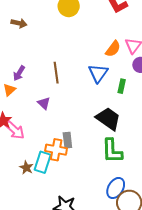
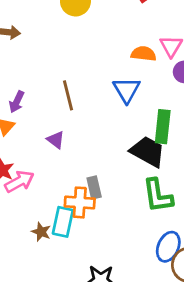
orange semicircle: (113, 49) -> (144, 54), turned -114
green rectangle: (122, 86) -> (163, 127), moved, size x1.6
pink arrow: (15, 130) -> (19, 181), turned -65

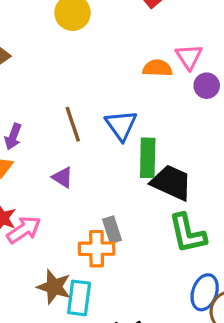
blue triangle: (126, 90) -> (121, 125), moved
green rectangle: (163, 127) -> (148, 158), moved
cyan rectangle: (63, 222) -> (79, 298), moved
brown star: (41, 232) -> (54, 287), size x1.5

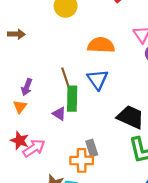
orange semicircle: (157, 68) -> (101, 45), moved, size x1.4
green rectangle: (148, 158) -> (72, 99), moved

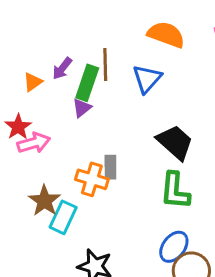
purple arrow: (27, 87) -> (62, 68), moved
green rectangle: (72, 99) -> (87, 83), moved
purple triangle: (59, 114) -> (82, 108), turned 32

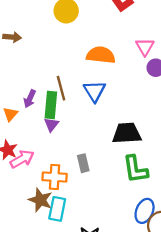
black trapezoid: (175, 142) -> (127, 133), turned -32
orange cross: (92, 179) -> (55, 177), moved

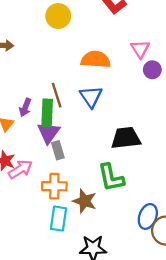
purple triangle: (51, 124) -> (49, 133), size x1.5
gray rectangle: (83, 163) -> (58, 150), moved
green L-shape: (135, 169) -> (111, 178), moved
brown star: (40, 200) -> (85, 201), moved

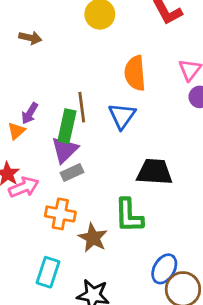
orange semicircle: (96, 59) -> (135, 73), turned -108
purple arrow: (25, 107) -> (30, 113), moved
gray rectangle: (58, 150) -> (72, 172), turned 72
cyan rectangle: (59, 219) -> (48, 272), moved

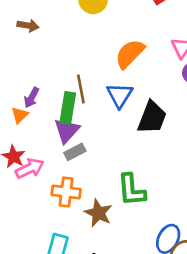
orange semicircle: (135, 73) -> (130, 54), turned 52
black trapezoid: (155, 172) -> (152, 118), moved, turned 111

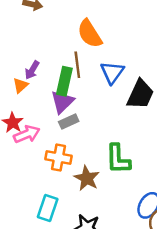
orange semicircle: (130, 54) -> (90, 34), moved, turned -80

